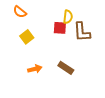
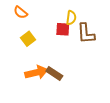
brown rectangle: (66, 68) -> (54, 73), moved
orange arrow: (35, 69) -> (36, 72), size x1.5

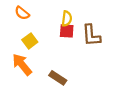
yellow semicircle: (71, 18) -> (67, 19), moved
orange arrow: (36, 72) -> (22, 64), moved, turned -115

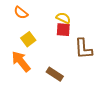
yellow semicircle: (67, 19) -> (63, 18), turned -72
brown L-shape: (91, 35) -> (83, 49), moved

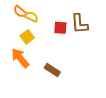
yellow semicircle: (63, 18) -> (31, 17), moved
brown L-shape: (83, 49) -> (80, 24), moved

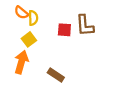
yellow semicircle: (31, 17) -> (33, 18), turned 64
orange arrow: (20, 58) -> (21, 62), turned 55

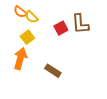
yellow semicircle: (33, 18) -> (31, 17), turned 136
red square: (64, 30) -> (61, 28), turned -32

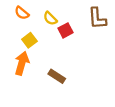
yellow semicircle: (31, 17) -> (50, 18), moved
brown L-shape: (80, 24) -> (97, 18), moved

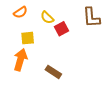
orange semicircle: (22, 13) -> (20, 12), turned -72
yellow square: (29, 40) -> (28, 38), turned 32

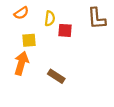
yellow semicircle: (47, 17) -> (50, 18), turned -128
red square: (62, 29) -> (65, 30), turned 32

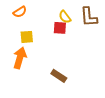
yellow semicircle: (50, 18) -> (65, 17), moved, turned 136
brown rectangle: (56, 76) -> (59, 76), moved

